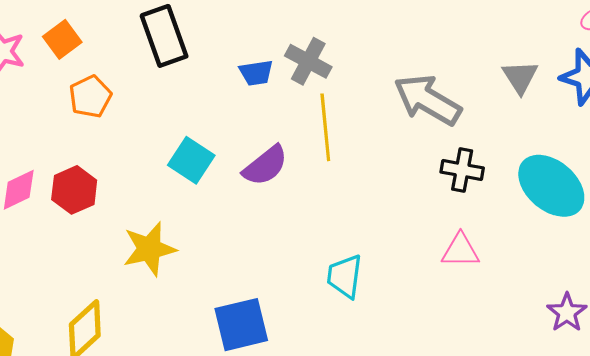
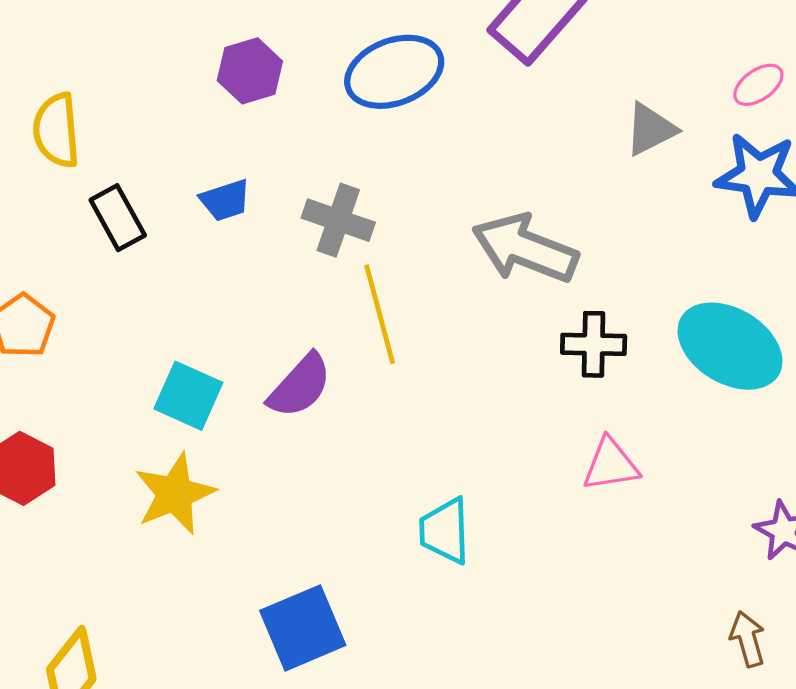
black rectangle: (164, 36) -> (118, 218), size x0.7
blue trapezoid: (256, 73) -> (225, 200), moved
gray triangle: (520, 77) -> (651, 129), moved, turned 45
yellow star: (149, 249) -> (175, 494), moved

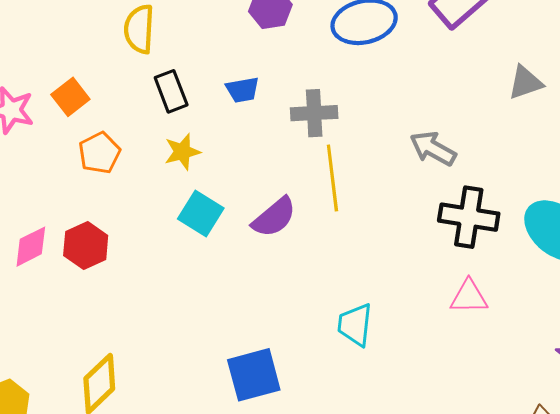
gray cross: (338, 220) -> (314, 113), turned -30
gray arrow: (525, 248) -> (433, 149), size x0.7
black cross: (594, 344) -> (469, 217), size x1.4
yellow star: (175, 494) -> (182, 152), moved, size x0.7

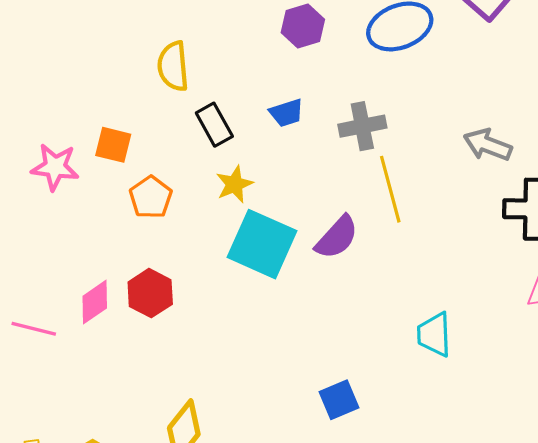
orange square: (70, 97) -> (113, 145), turned -30
cyan square: (201, 213) -> (262, 244), size x1.5
blue square: (254, 375) -> (339, 400), size x0.7

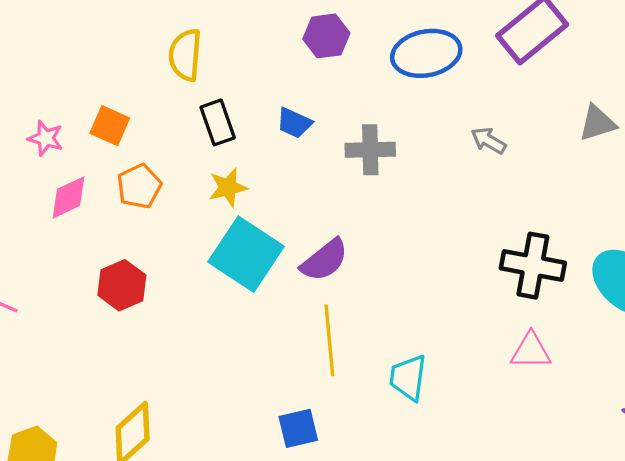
blue trapezoid: (287, 113) -> (294, 123), turned 33
gray arrow: (488, 145) -> (489, 141), moved, size x0.7
pink star: (55, 167) -> (46, 138), size x0.7
yellow line: (390, 189) -> (329, 340), moved
pink diamond: (95, 302) -> (69, 197), moved

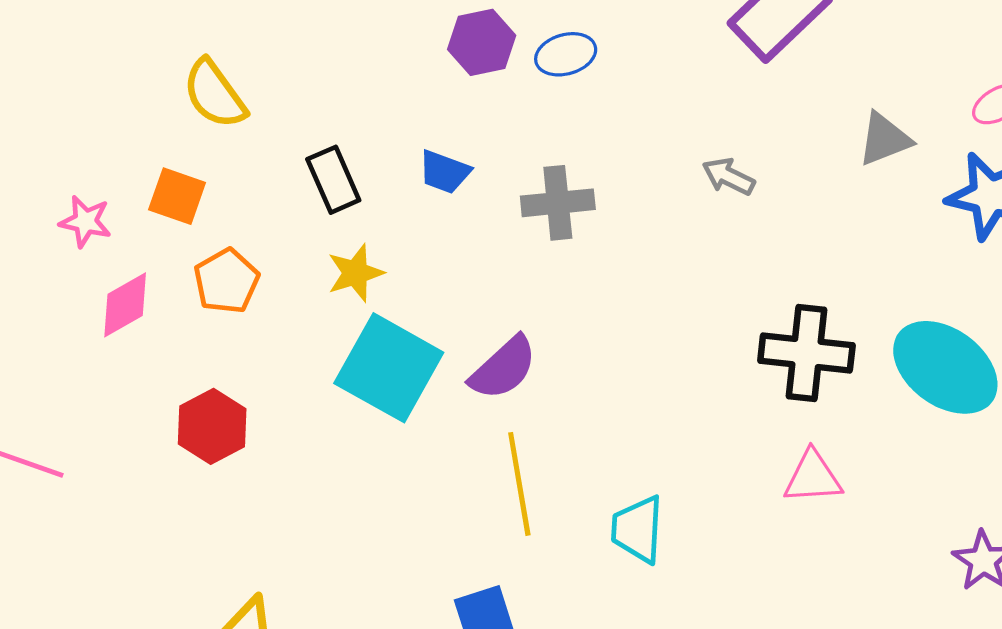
blue ellipse: (426, 53) -> (566, 54), moved, size x0.6
yellow semicircle: (185, 55) -> (214, 94), moved, turned -36

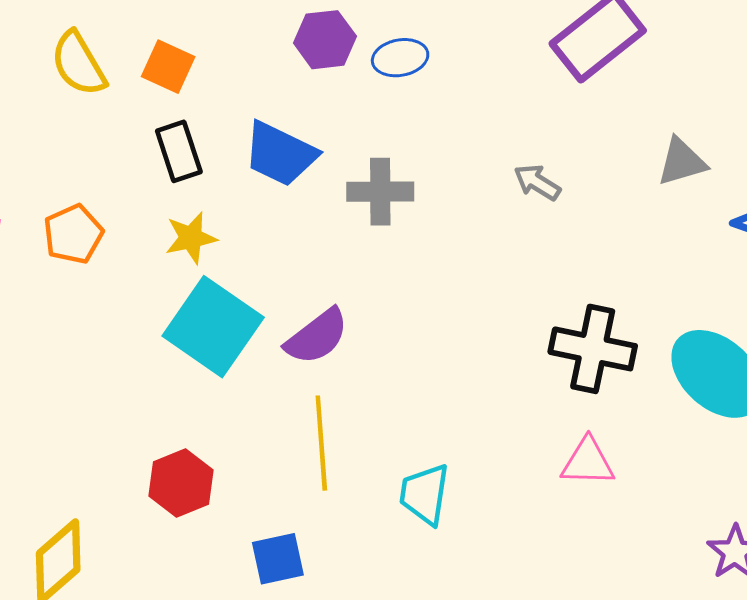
blue trapezoid: (445, 172) -> (280, 154), size x1.6
orange square: (177, 196) -> (168, 67), moved
red hexagon: (212, 426) -> (181, 483), moved

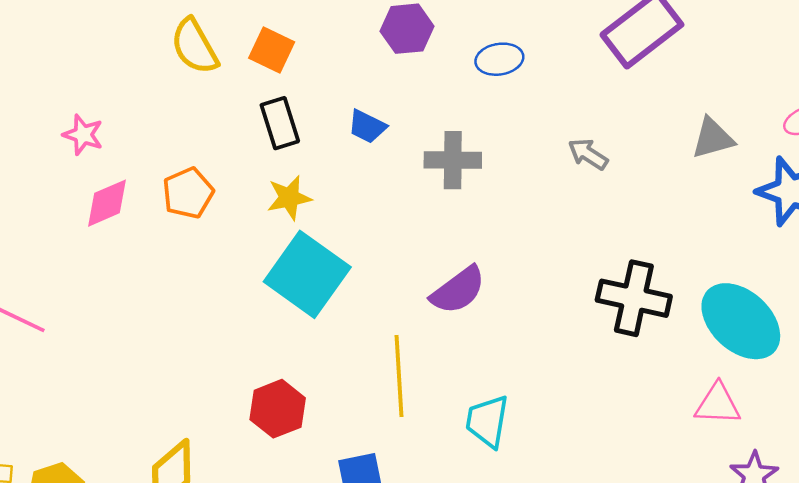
blue ellipse: (400, 58) -> (499, 59), moved
blue trapezoid: (280, 154) -> (367, 126), size x0.6
purple semicircle: (317, 337) -> (458, 290), moved
pink triangle: (588, 462) -> (718, 404), moved

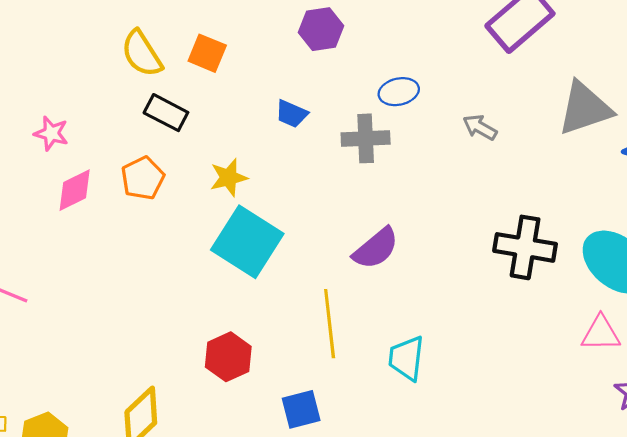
blue ellipse: (499, 59) -> (399, 92), moved
black rectangle: (280, 123) -> (166, 113), moved, turned -42
gray triangle: (713, 138) -> (585, 108), size x1.5

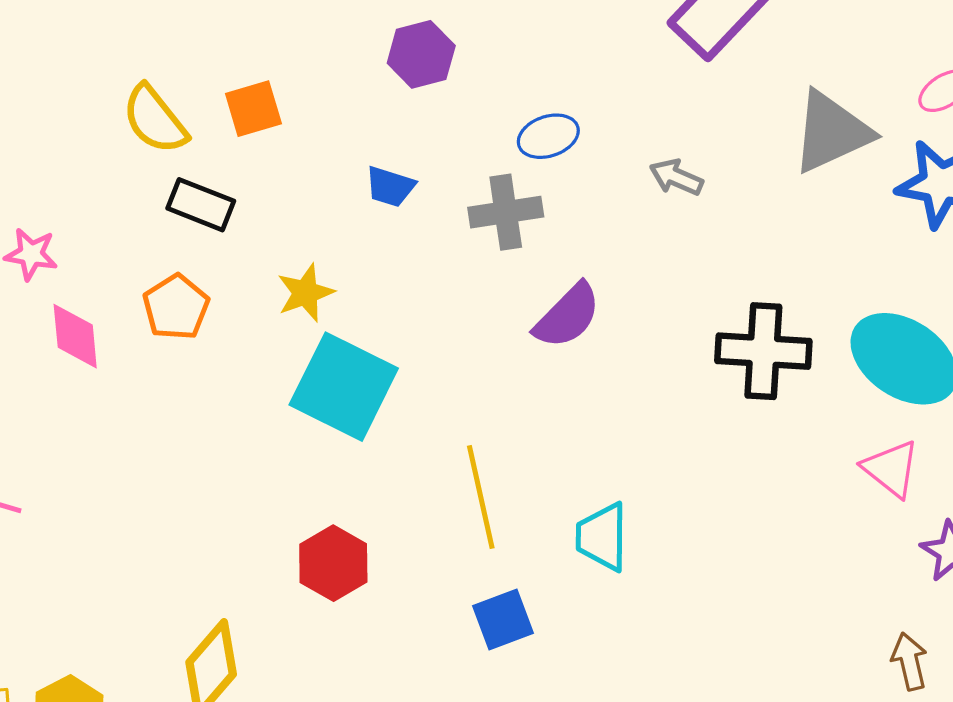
orange square: (207, 53) -> (253, 109), turned -33
pink diamond: (75, 190) -> (75, 336), turned -63
purple semicircle: (376, 248) -> (567, 316), moved
pink triangle: (601, 333) -> (891, 469), turned 45
blue square: (301, 409) -> (503, 619), moved

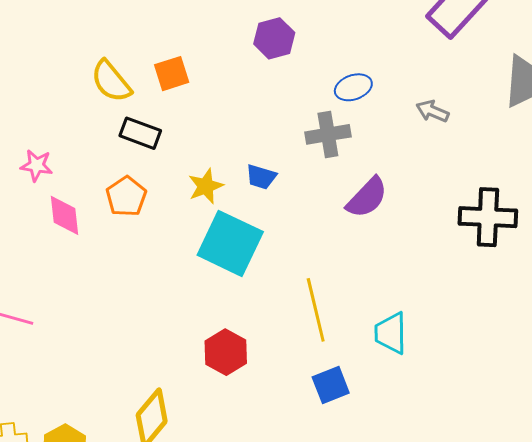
blue trapezoid: (390, 187) -> (261, 177), moved

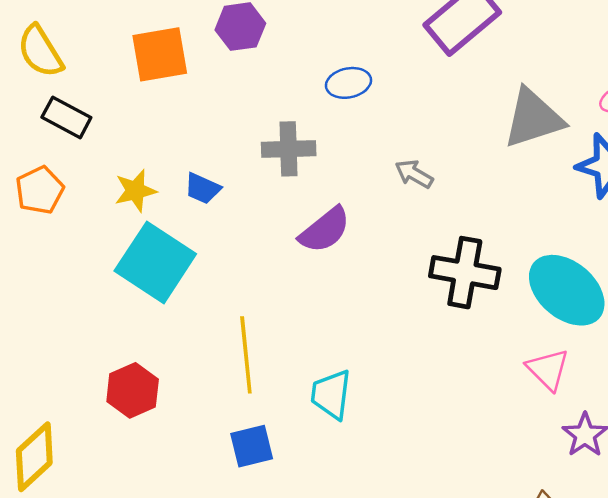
orange square: (172, 74) -> (160, 54), moved, size x1.4
blue ellipse: (353, 87) -> (348, 83), moved
gray arrow: (432, 111) -> (414, 174), moved

